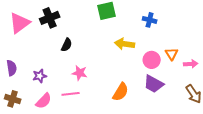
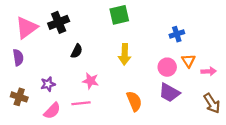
blue cross: (150, 20) -> (177, 34), moved, turned -32
yellow arrow: (125, 44) -> (125, 54), moved, turned -96
purple semicircle: (12, 68) -> (18, 58), moved
orange semicircle: (121, 92) -> (134, 101), turned -54
brown cross: (13, 99) -> (19, 97), moved

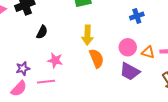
orange triangle: (188, 61) -> (148, 52), moved, turned -40
purple star: (48, 84) -> (23, 68), moved
orange semicircle: (134, 101) -> (96, 58), moved

